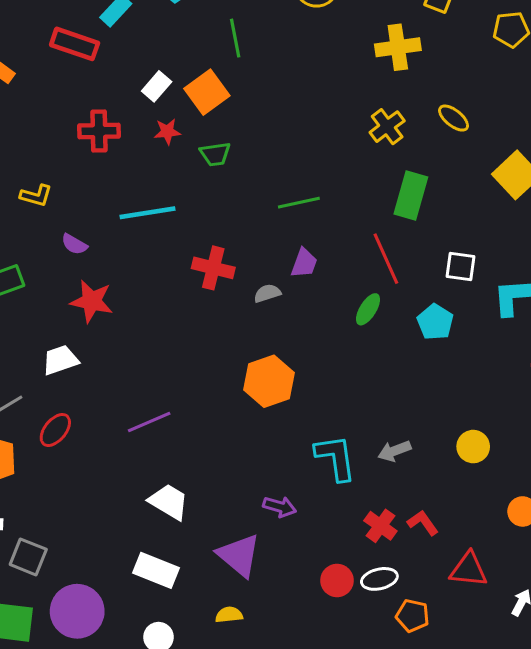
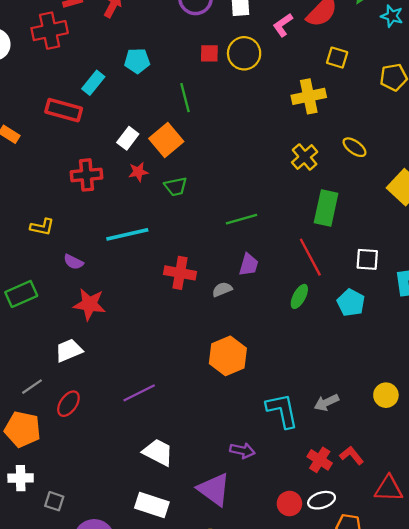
gray square: (28, 557) -> (54, 501), size x0.7

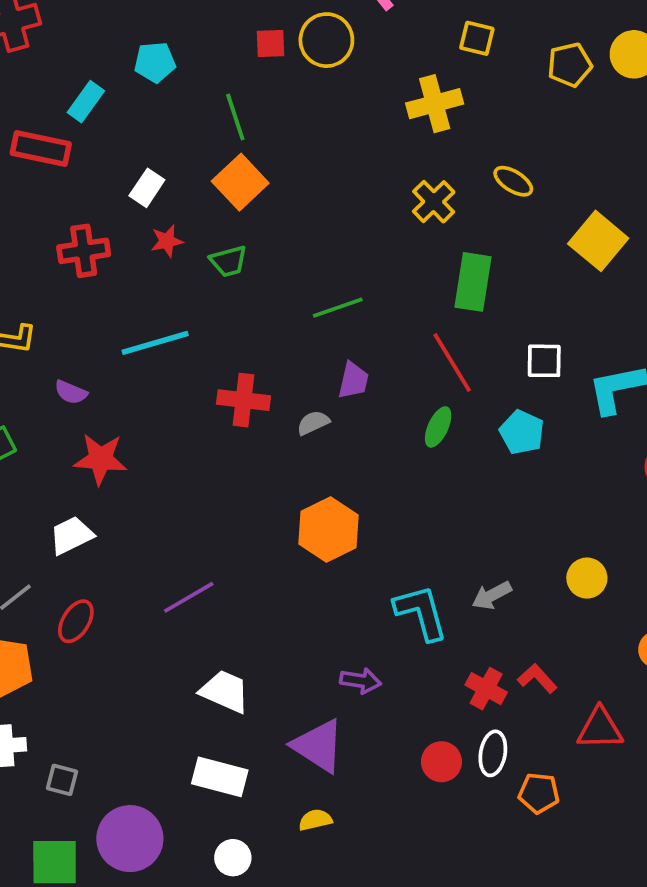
orange square: (166, 140) -> (240, 182), moved
white ellipse: (322, 500) -> (493, 753), turned -60

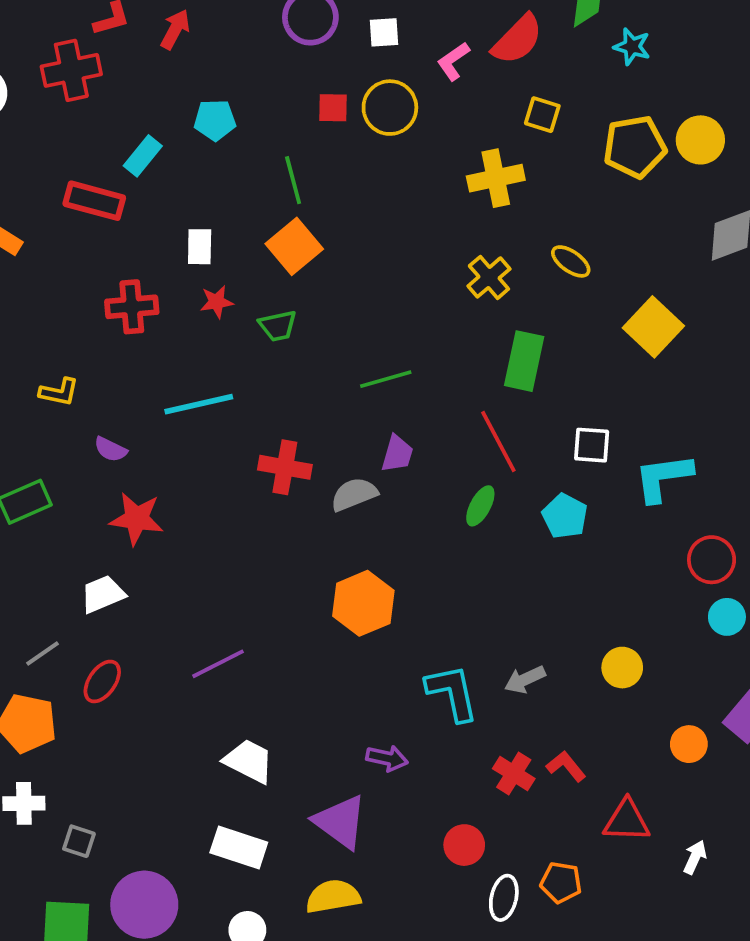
yellow pentagon: (570, 65) -> (635, 147), size x1.4
white rectangle: (147, 188) -> (200, 247), turned -36
gray semicircle: (313, 423) -> (354, 494), size x1.4
white ellipse: (493, 753) -> (504, 898), moved
yellow semicircle: (315, 820) -> (333, 896), size x1.6

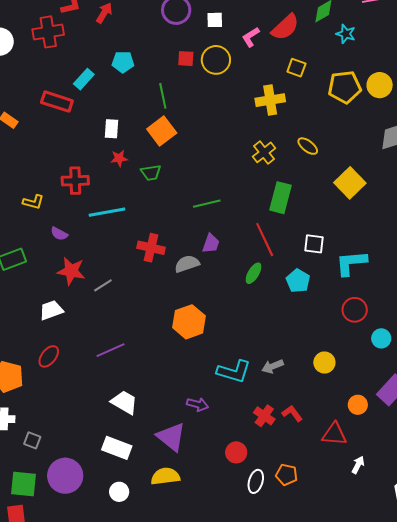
red cross: (132, 307) -> (75, 181), moved
red circle: (712, 560) -> (355, 310), moved
gray line: (42, 654) -> (103, 285), moved
cyan L-shape: (452, 693) -> (234, 371), turned 116
red triangle: (627, 821) -> (334, 434), moved

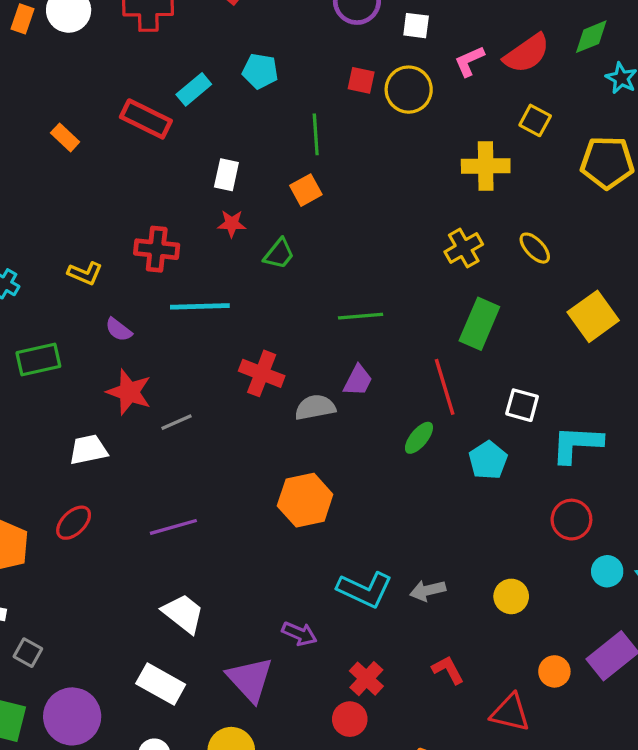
orange square: (162, 131) -> (306, 190), size x0.7
green trapezoid: (151, 173) -> (279, 254), turned -50
red cross: (264, 416) -> (366, 679), moved

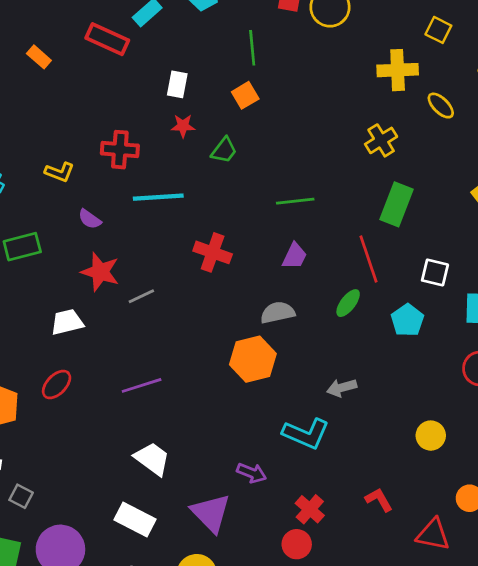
yellow ellipse: (535, 248) -> (441, 106), moved
gray semicircle: (315, 407) -> (278, 313), moved
gray arrow: (428, 590) -> (342, 388), moved

